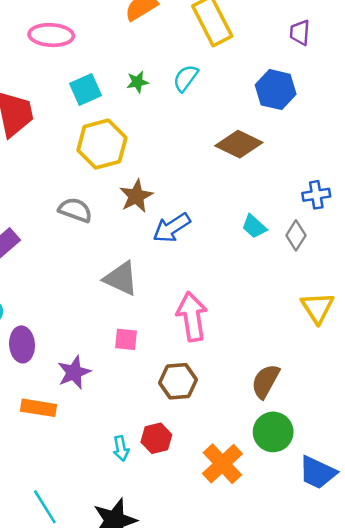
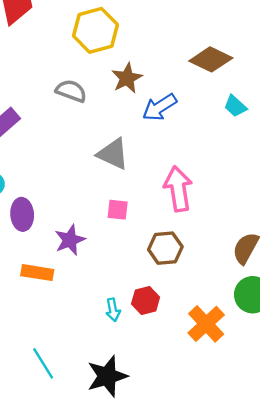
brown diamond: (239, 144) -> (211, 59), moved

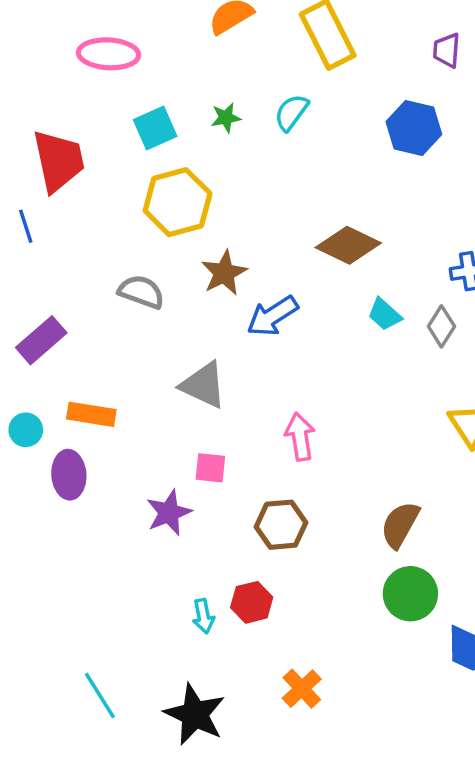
pink arrow: (178, 189) -> (300, 437), size x0.7
purple star: (70, 240) -> (169, 513), moved
orange rectangle: (37, 273) -> (91, 414), moved
orange cross: (206, 324) -> (302, 689), moved, size x0.7
black star: (107, 376) -> (195, 714), turned -30

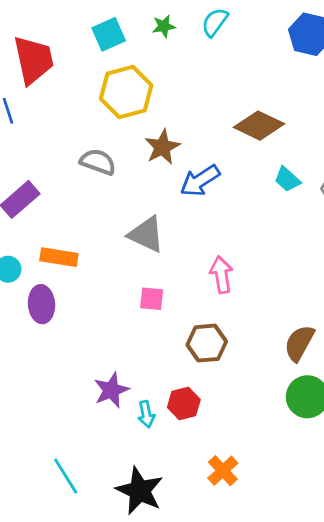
purple star: (169, 513) -> (111, 390), moved

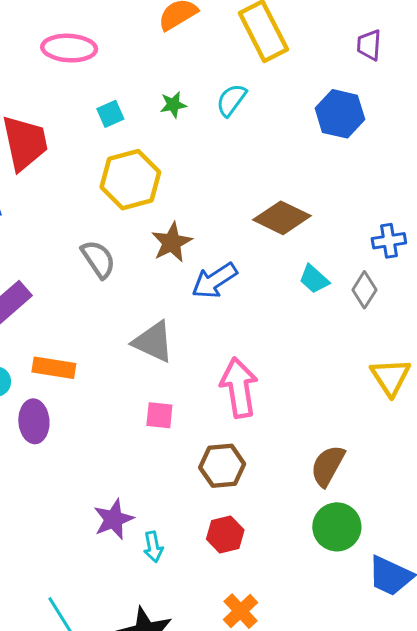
cyan square: (109, 34) -> (110, 114), size x0.7
gray semicircle: (98, 162) -> (98, 259), turned 36
pink arrow: (221, 275) -> (239, 388), size x1.4
red hexagon: (184, 403) -> (225, 535), moved

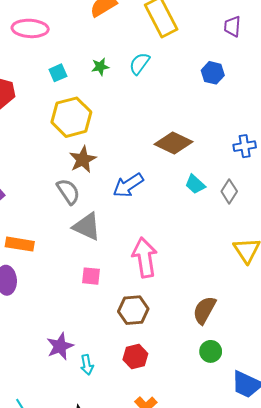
blue hexagon: (340, 114) -> (213, 73), size x0.7
blue cross: (389, 241) -> (245, 146), moved
brown star: (172, 242) -> (83, 159), moved
gray semicircle: (98, 259) -> (68, 191), moved
green circle: (337, 527) -> (211, 351), size x0.7

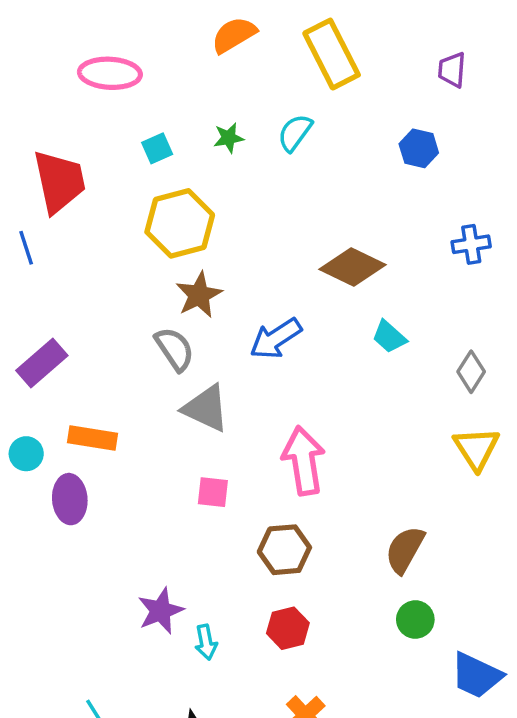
blue cross: (245, 146) -> (471, 244), moved
gray diamond: (229, 191) -> (471, 372), moved

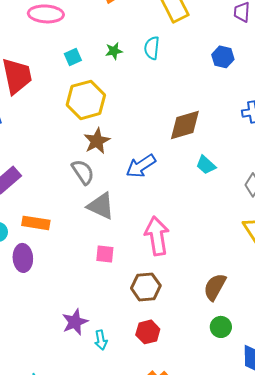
cyan semicircle: (295, 133) -> (152, 48), turned -30
brown diamond: (353, 267) -> (185, 125), turned -42

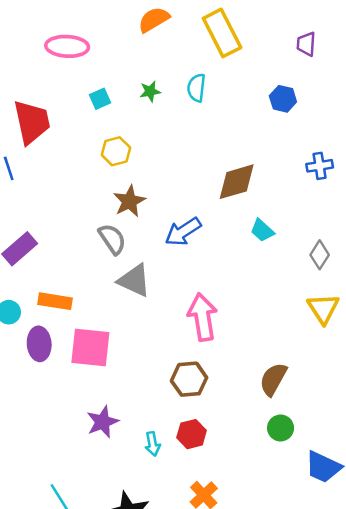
yellow hexagon: (86, 100) -> (116, 151), size x0.6
pink square: (105, 254) -> (90, 348), moved, size x1.8
cyan arrow: (101, 340) -> (153, 444), moved

